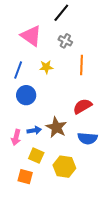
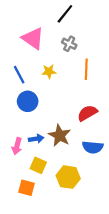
blue line: (18, 70) -> (19, 75), turned -48

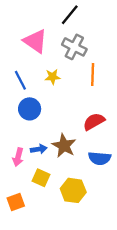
gray cross: (69, 44) -> (74, 47), size x1.5
orange square: (27, 188) -> (16, 202), moved, turned -35

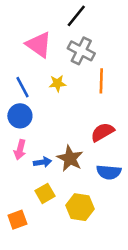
blue circle: (30, 109) -> (20, 116), moved
pink arrow: (18, 157) -> (20, 150), moved
yellow square: (41, 178) -> (45, 193), turned 36

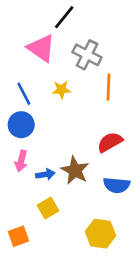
black line: (76, 16) -> (64, 17), moved
yellow hexagon: (80, 207) -> (100, 234), moved

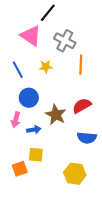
blue circle: (21, 125) -> (29, 98), moved
brown star: (75, 170) -> (56, 115), moved
yellow square: (48, 208) -> (36, 155), turned 35
orange square: (18, 236) -> (20, 169), moved

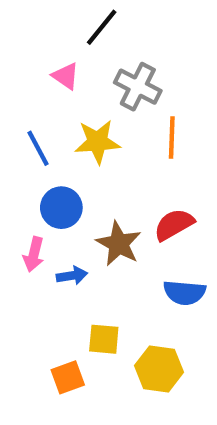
pink triangle: (31, 36) -> (66, 76), size x0.6
yellow star: (46, 67) -> (97, 142), size x1.5
yellow square: (36, 155) -> (104, 339), moved
orange square: (20, 169) -> (68, 377), moved

